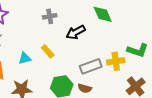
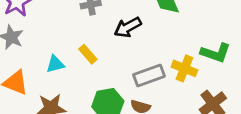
yellow cross: (116, 61) -> (184, 68), turned 30

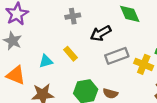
gray rectangle: (149, 75) -> (117, 56), moved

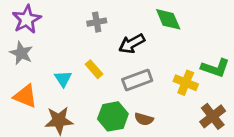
gray rectangle: (117, 56) -> (137, 80), moved
cyan triangle: (46, 61) -> (63, 79), turned -48

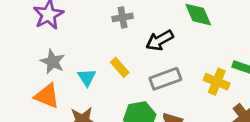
gray star: (21, 53) -> (53, 62), moved

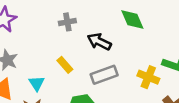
black arrow: (160, 40) -> (99, 42), turned 55
cyan triangle: (87, 77) -> (37, 83), moved

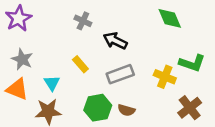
green diamond: (132, 20) -> (170, 18), moved
gray cross: (67, 22) -> (83, 21), turned 35

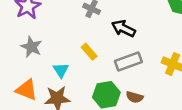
orange triangle: (17, 89) -> (26, 90), moved

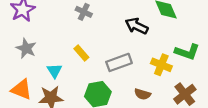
black arrow: (123, 28) -> (137, 26), moved
brown semicircle: (135, 97) -> (143, 94), moved

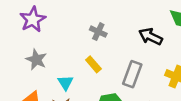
gray cross: (84, 12) -> (98, 32), moved
gray rectangle: (119, 62) -> (132, 74), turned -50

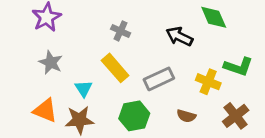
yellow rectangle: (93, 64) -> (115, 68), size x1.5
gray rectangle: (132, 74) -> (159, 79), turned 45

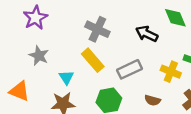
gray cross: (121, 31) -> (97, 29), size x1.5
orange triangle: (45, 110) -> (19, 91), moved

